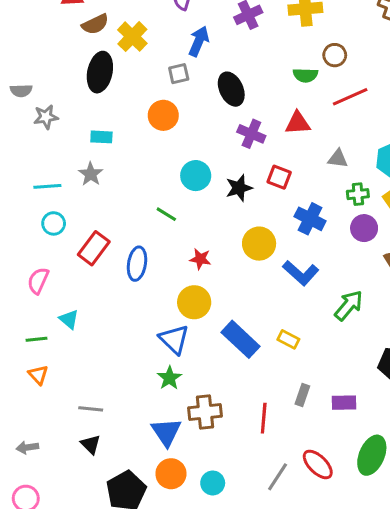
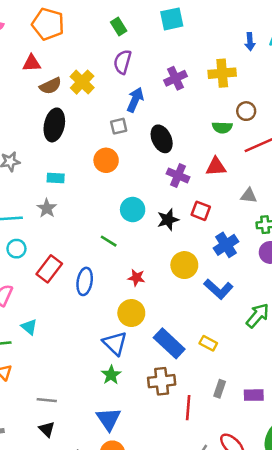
yellow cross: (132, 37) -> (82, 82), moved
blue cross: (310, 219) -> (226, 245), turned 30
brown cross: (205, 412) -> (162, 381), moved

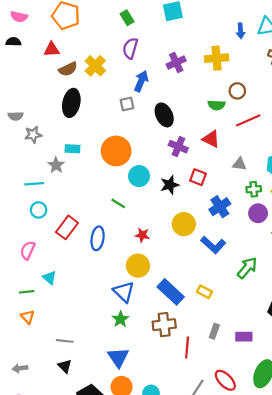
orange circle: (106, 160) -> (116, 151), moved, size x1.4
red triangle: (216, 167) -> (211, 139), turned 30
gray star: (47, 208) -> (56, 165), moved

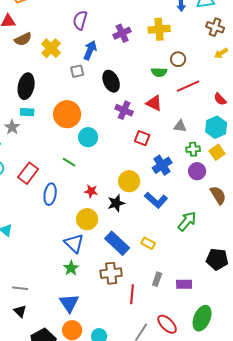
yellow cross: (95, 66) -> (51, 48), moved
black ellipse: (71, 103) -> (26, 86), moved
black star: (170, 185) -> (116, 203), moved
red rectangle: (67, 227) -> (28, 173), moved

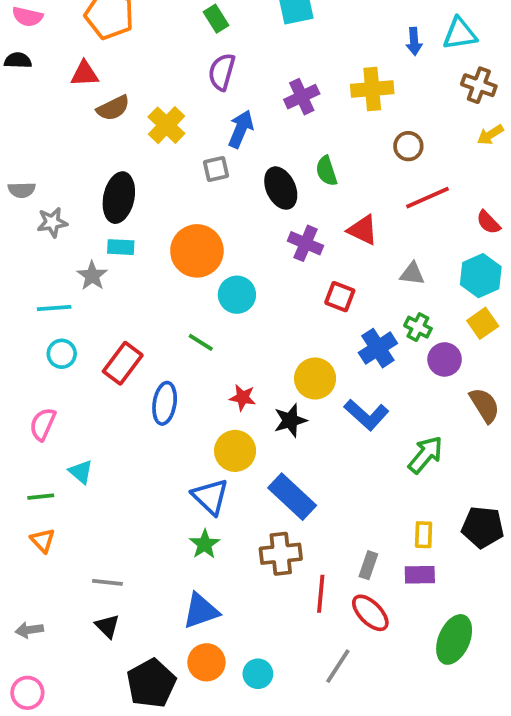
green semicircle: (159, 72) -> (326, 171), moved, turned 70
green cross: (193, 149) -> (418, 327), moved, turned 32
yellow rectangle: (148, 243) -> (424, 535), moved, turned 64
blue triangle: (69, 303) -> (201, 611), turned 45
red ellipse: (167, 324) -> (370, 613), moved

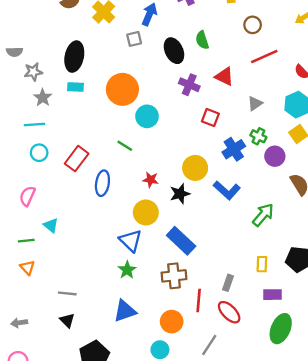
gray triangle: (412, 274) -> (255, 103), turned -42
gray star: (92, 276) -> (43, 98), moved
purple rectangle: (420, 575) -> (273, 295), moved
orange circle: (206, 662) -> (172, 322), moved

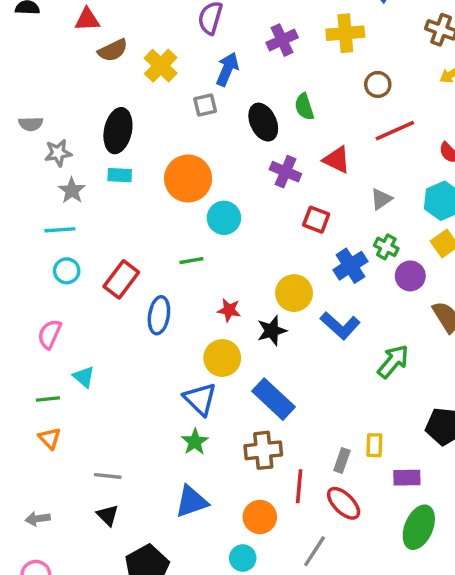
green line: (125, 146) -> (191, 261), turned -42
yellow rectangle: (262, 264) -> (374, 445), moved

